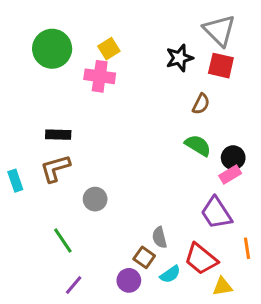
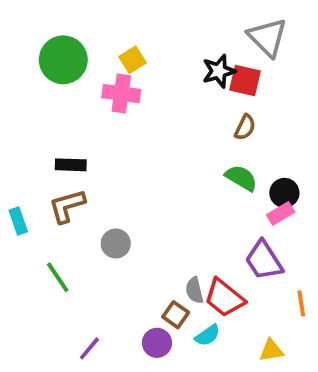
red square: (221, 66) -> (245, 80), moved
green line: (63, 241) -> (58, 277), moved
red trapezoid: (201, 259) -> (224, 298), moved

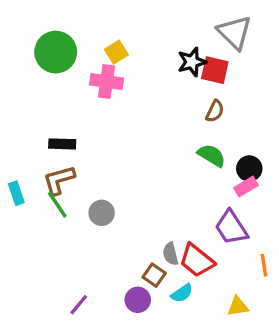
green line: (58, 277) -> (57, 205), moved

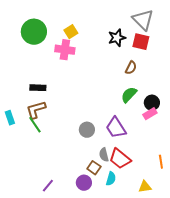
red square: (215, 70) -> (141, 42), moved
green semicircle: (212, 155) -> (129, 95), turned -78
gray circle: (102, 213) -> (87, 130), moved
purple trapezoid: (231, 228) -> (116, 128), moved
cyan semicircle: (182, 293) -> (111, 179), turned -40

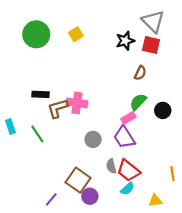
pink cross: (65, 50) -> (77, 103), moved
brown L-shape: (36, 110) -> (58, 108), moved
pink rectangle: (150, 114) -> (128, 118), moved
brown square: (94, 168) -> (78, 180), moved, size x1.6
cyan semicircle: (111, 179) -> (127, 189), moved, turned 32

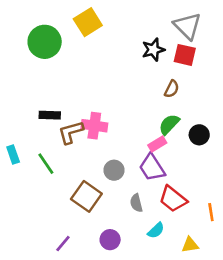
yellow square: (76, 34) -> (88, 22), moved, size x1.5
red trapezoid: (128, 170) -> (173, 199), moved
brown square: (78, 180) -> (86, 196), moved

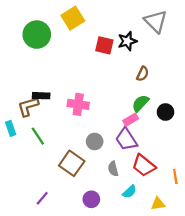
red square: (185, 55) -> (104, 45), moved
brown L-shape: (71, 132) -> (28, 107), moved
purple line: (63, 244) -> (42, 198), moved

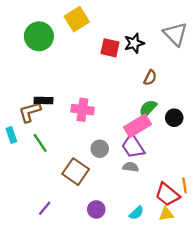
gray triangle: (156, 21) -> (175, 34), moved
pink rectangle: (131, 120) -> (138, 126), size x1.6
red trapezoid: (144, 165) -> (167, 195), moved
gray semicircle: (113, 169) -> (131, 167), moved, turned 112
cyan semicircle: (129, 192) -> (136, 213), moved

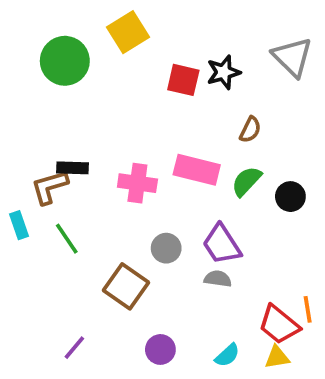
pink rectangle: (138, 126) -> (197, 170), moved, turned 45

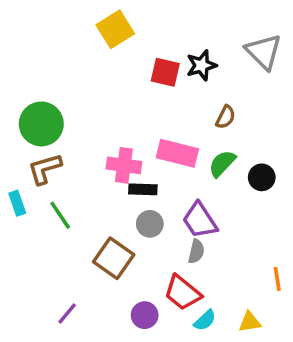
green circle: (65, 61) -> (41, 124), moved
black rectangle: (72, 168) -> (143, 189), moved
gray semicircle: (218, 279) -> (196, 251), turned 95
red trapezoid: (279, 325) -> (183, 293), moved

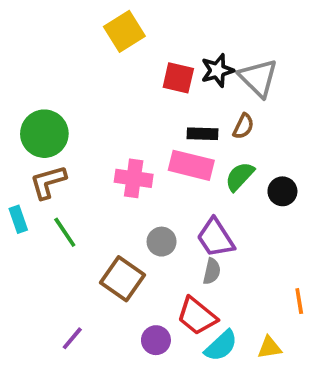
gray triangle: (263, 52) -> (258, 78), moved
black rectangle: (143, 189) -> (202, 134), moved
cyan semicircle: (205, 320) -> (221, 346), size x1.4

